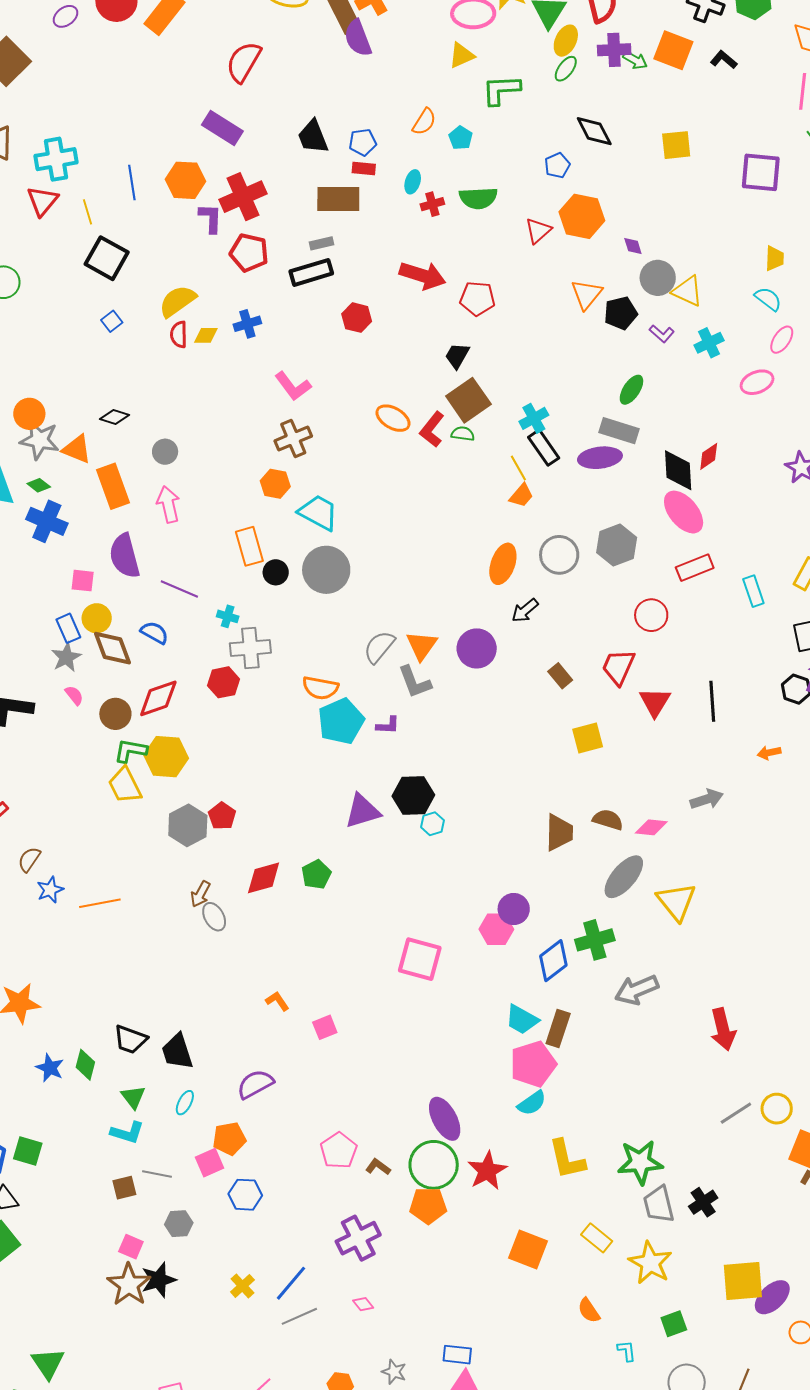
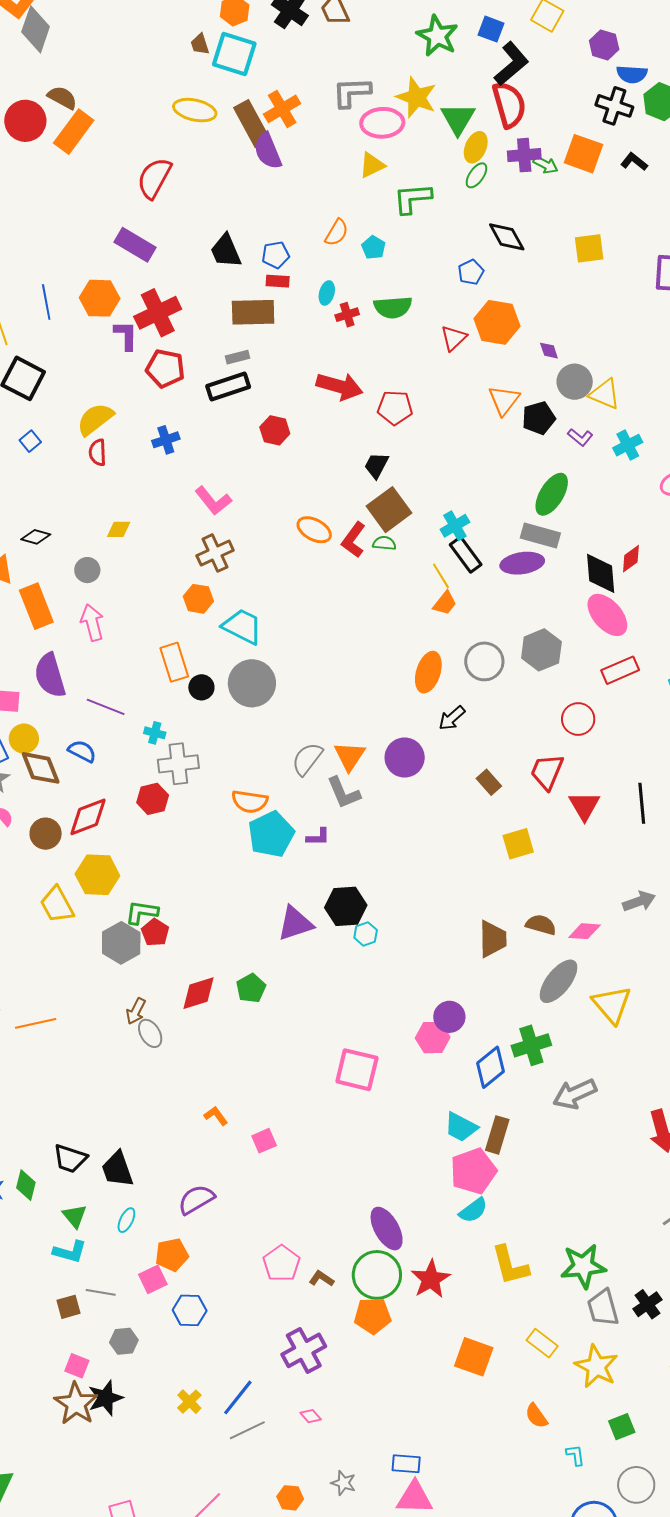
yellow diamond: (206, 335) -> (119, 529), moved
green ellipse: (631, 390) -> (552, 494), size x1.4
green L-shape: (131, 751) -> (142, 912), moved

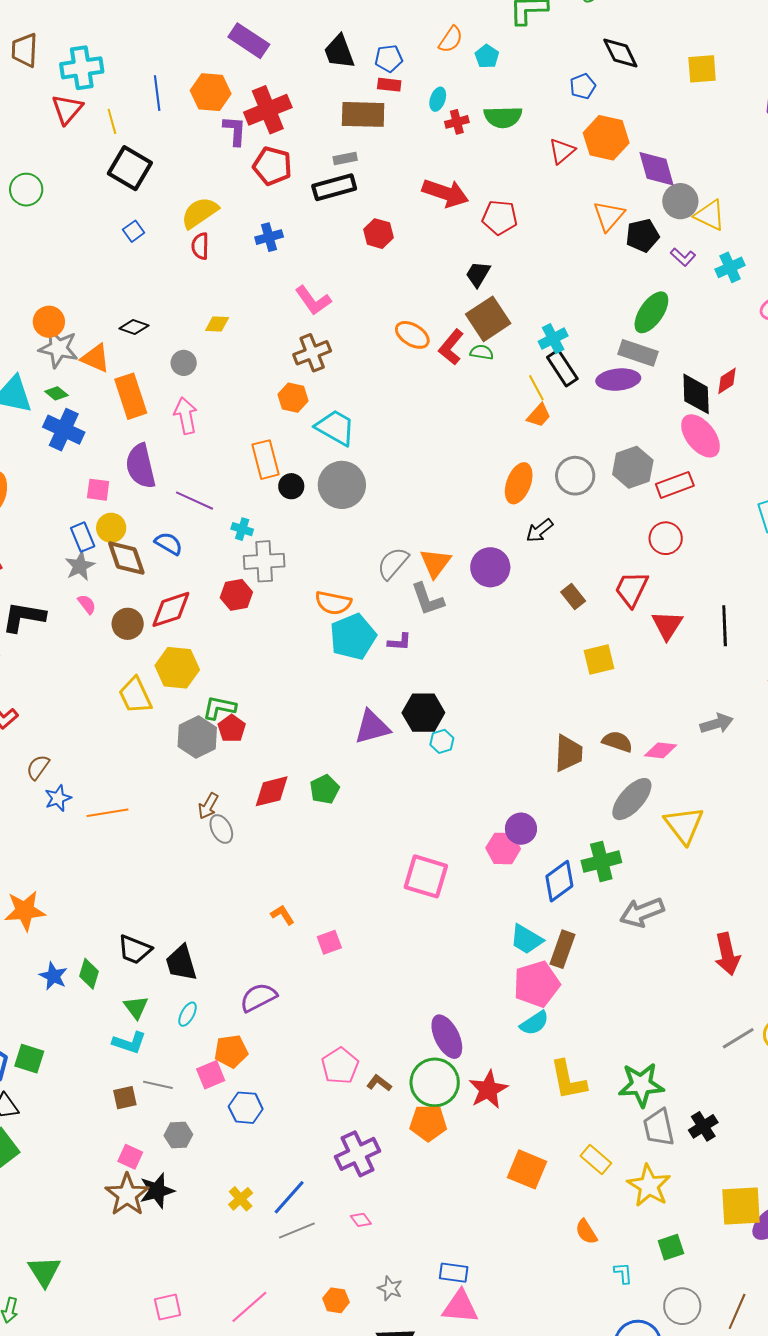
purple diamond: (549, 351) -> (656, 169), size x2.0
red rectangle: (620, 670) -> (675, 485), moved

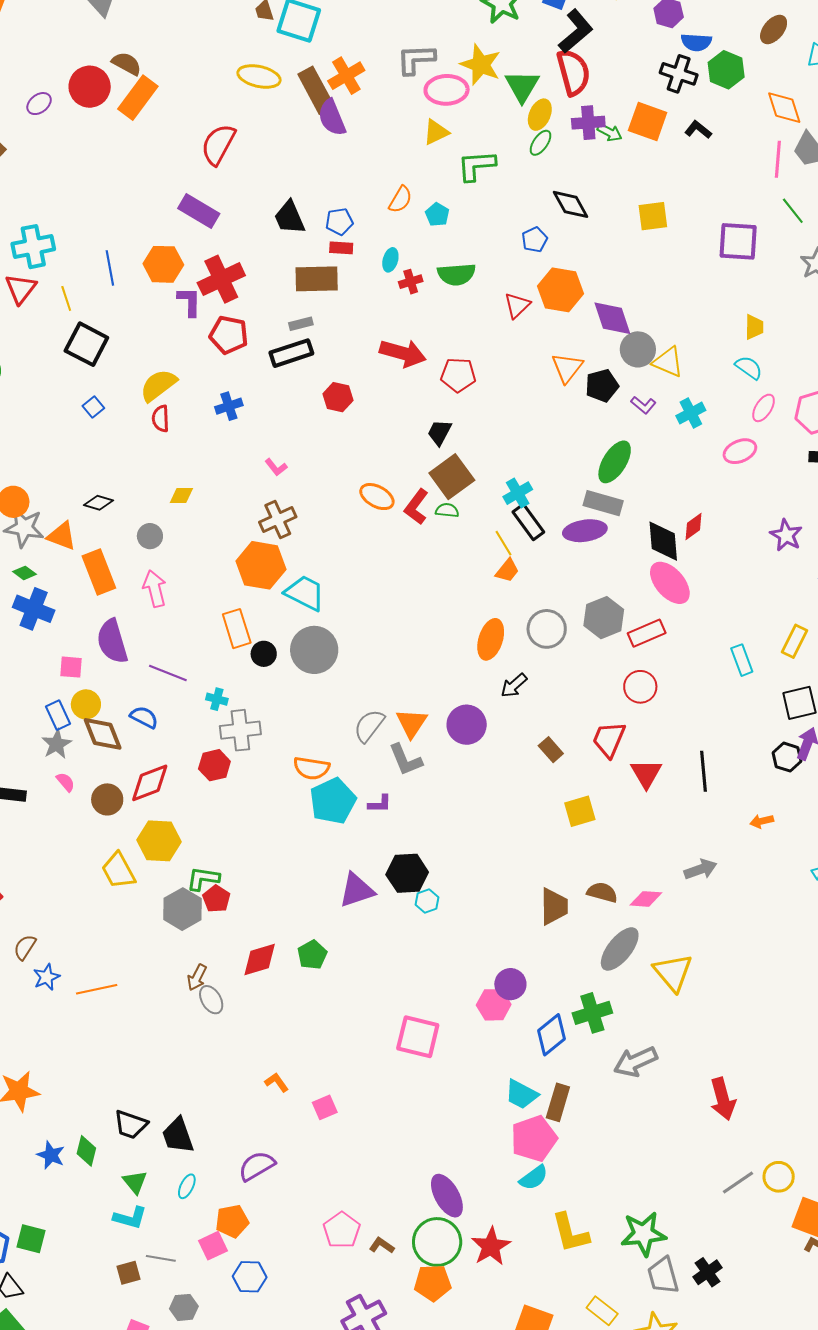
pink L-shape: (313, 300) -> (276, 467), size x0.6
orange hexagon: (293, 398) -> (261, 565), size x1.6

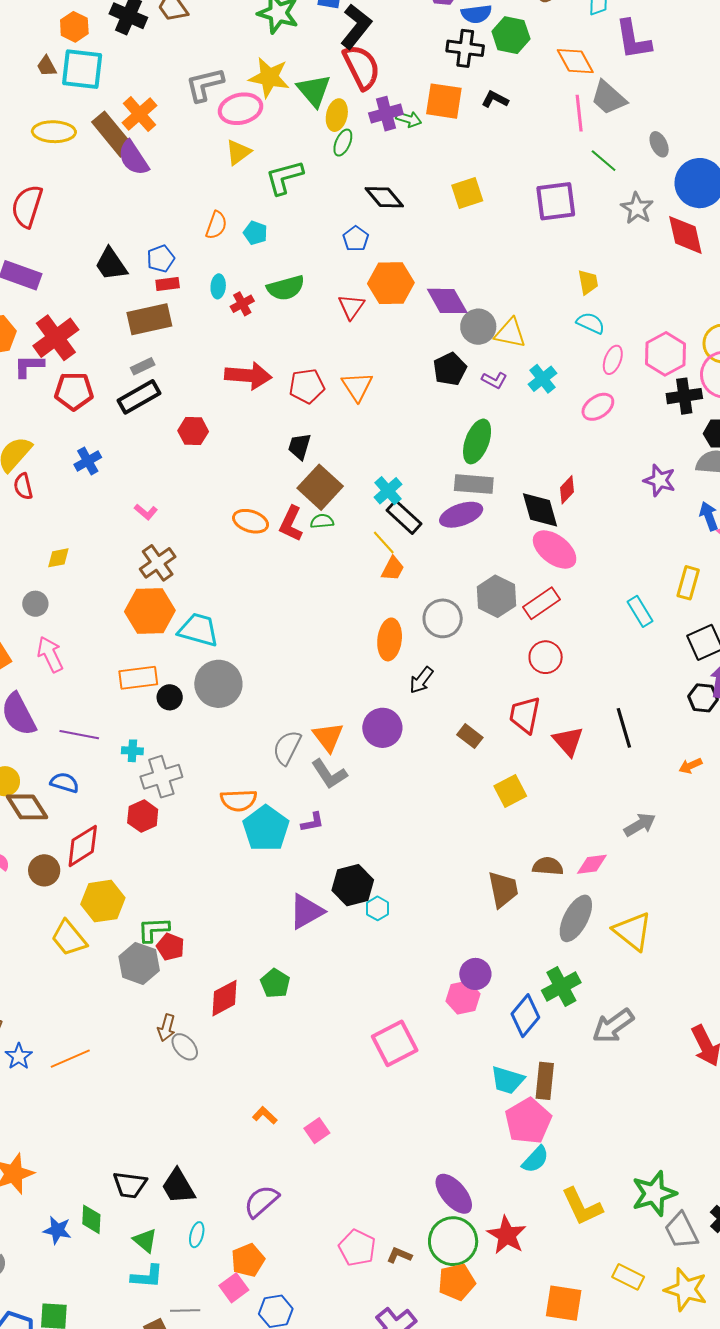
purple L-shape: (189, 302) -> (29, 366), turned -80
orange triangle: (567, 368) -> (357, 386), moved
orange rectangle: (237, 629) -> (138, 678), turned -69
pink square: (418, 1037) -> (395, 1043), turned -30

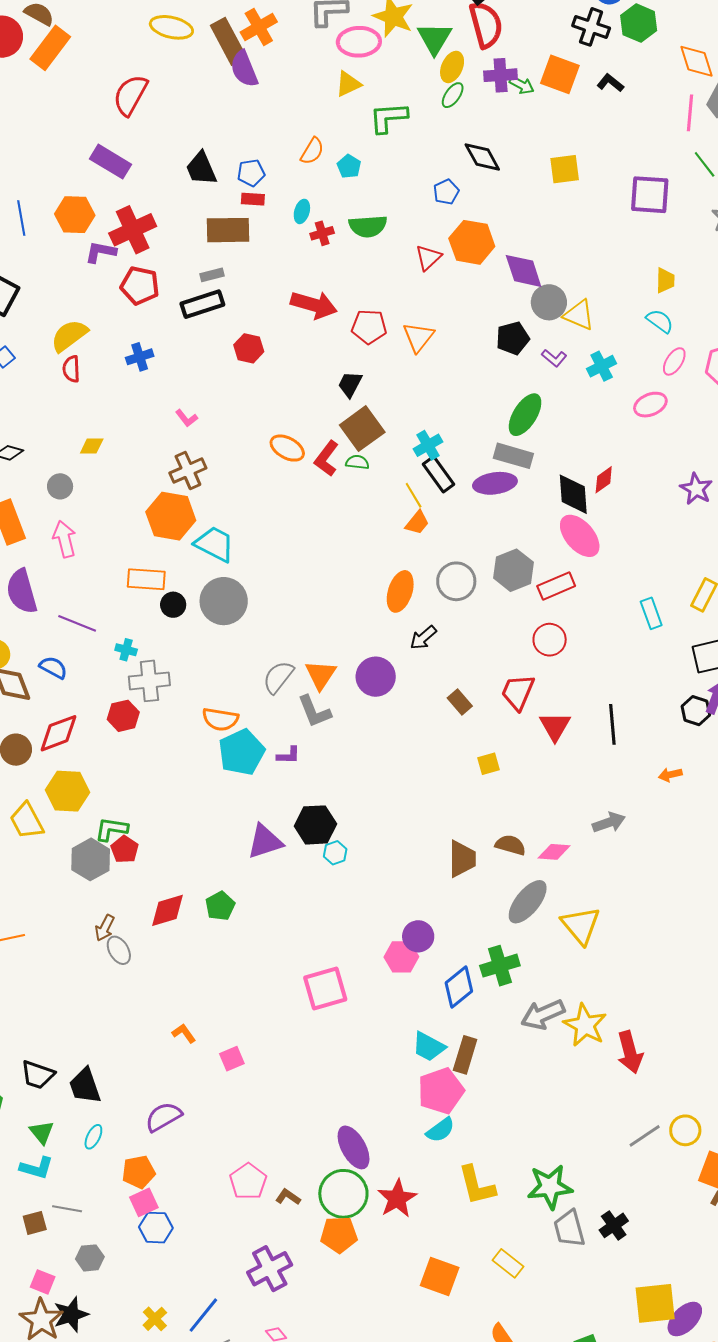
yellow square: (510, 791) -> (488, 764), size x0.7
pink square: (234, 1288) -> (144, 1202), moved
yellow star: (686, 1289) -> (585, 1025), moved

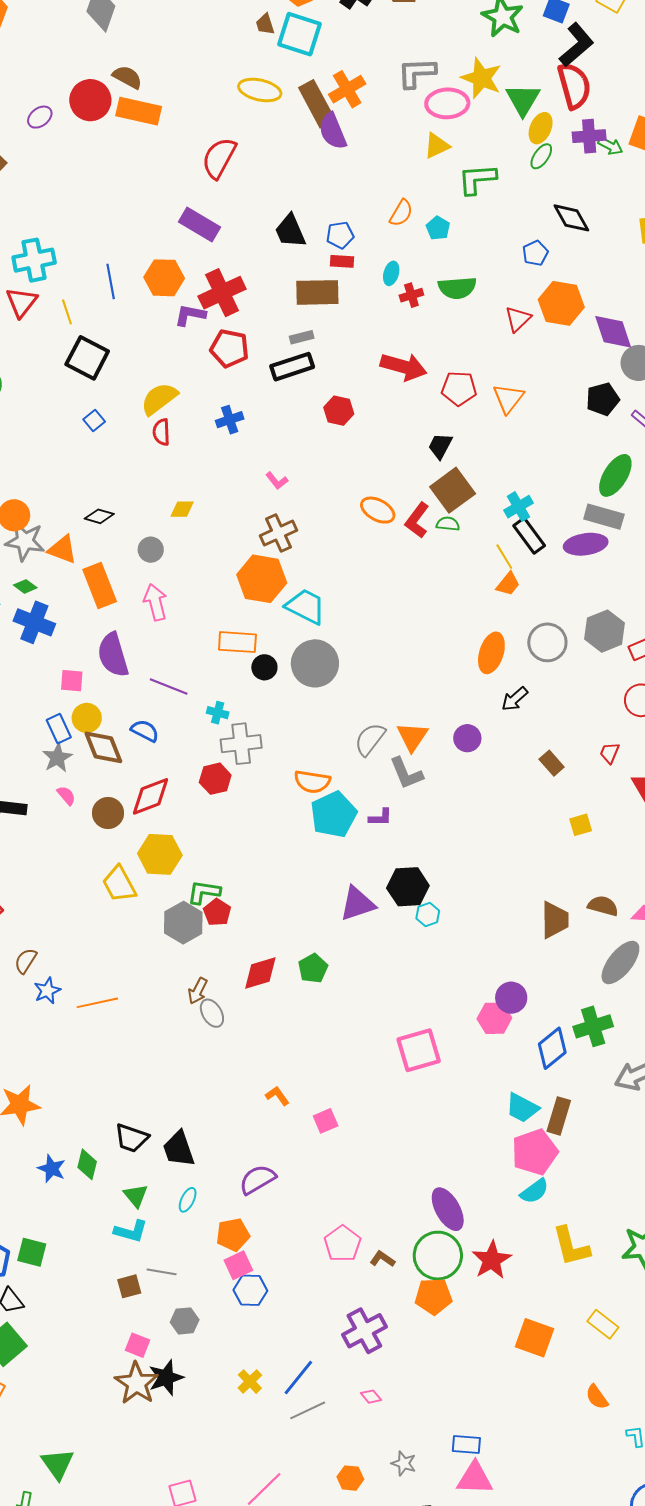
orange rectangle: (50, 48) -> (139, 111), turned 66
purple circle: (376, 677) -> (467, 738), size x0.7
red trapezoid: (518, 692) -> (610, 753), size x0.6

